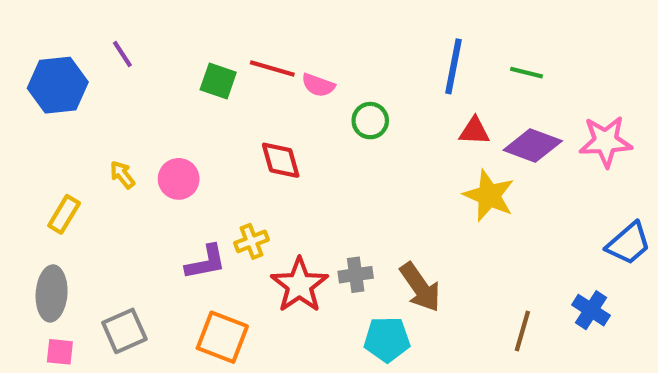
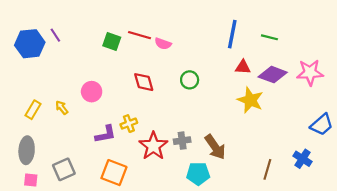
purple line: (122, 54) -> (55, 35), moved
green circle: (370, 121) -> (190, 80), moved
yellow arrow: (122, 175) -> (62, 108), moved

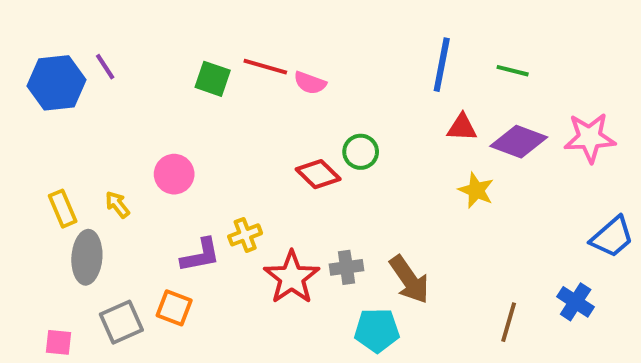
red diamond: (144, 82) -> (318, 174), moved, turned -30
yellow star: (250, 100) -> (476, 190), size x0.7
yellow rectangle: (33, 110) -> (63, 209), turned -54
gray ellipse: (27, 150) -> (87, 257), moved
orange square: (114, 173) -> (174, 308), moved, size x0.7

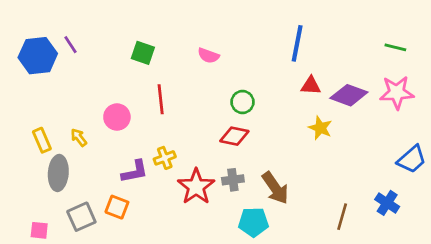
red line: (265, 67) -> (161, 99), moved, turned 68
green line: (513, 71) -> (395, 47), moved
red diamond: (318, 174) -> (234, 136), moved, turned -32

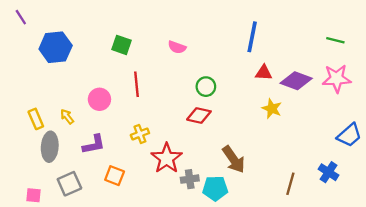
purple line: (71, 45) -> (21, 17), moved
blue hexagon: (38, 56) -> (56, 47), moved
purple L-shape: (135, 172) -> (94, 144), moved
gray cross: (233, 180) -> (190, 179), moved
orange square: (117, 207) -> (115, 176), moved

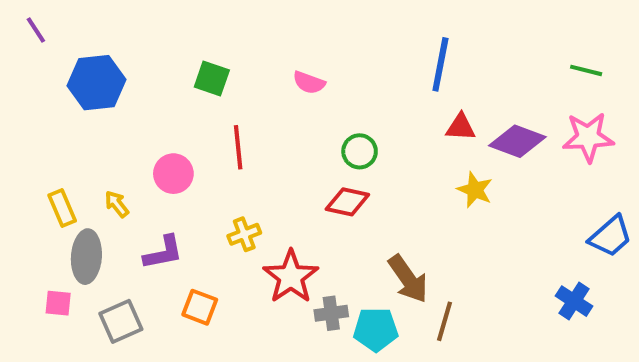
brown line: (290, 184) -> (445, 321), moved
pink square: (34, 195) -> (58, 303), moved

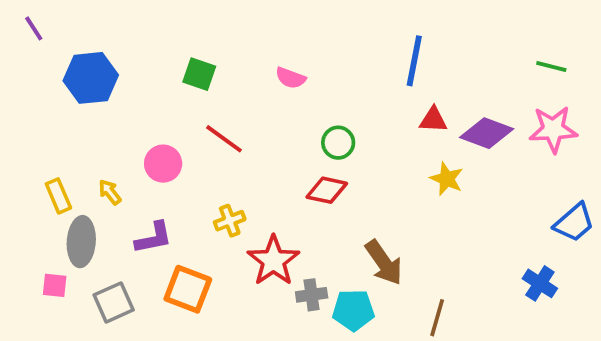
red line: (238, 147) -> (224, 139), turned -48
orange square: (200, 307) -> (188, 289), size x1.4
brown line: (445, 321) -> (437, 318), moved

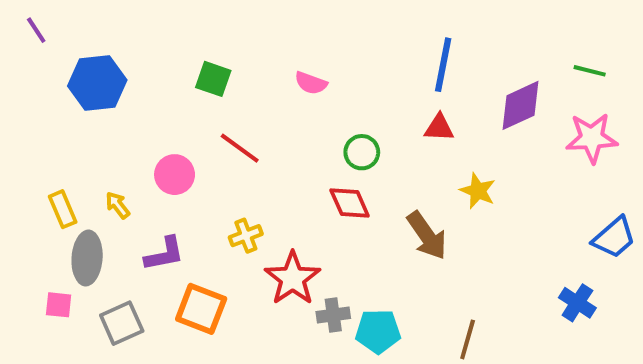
red triangle: (433, 120) -> (439, 128), moved
purple diamond: (487, 133) -> (520, 105), moved, turned -45
red diamond: (327, 190) -> (350, 203), turned 54
brown arrow: (384, 263) -> (427, 236), moved

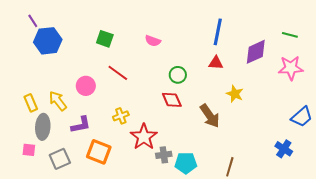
purple line: (36, 30) -> (33, 21), moved
yellow arrow: (118, 205) -> (58, 101), size x1.5

